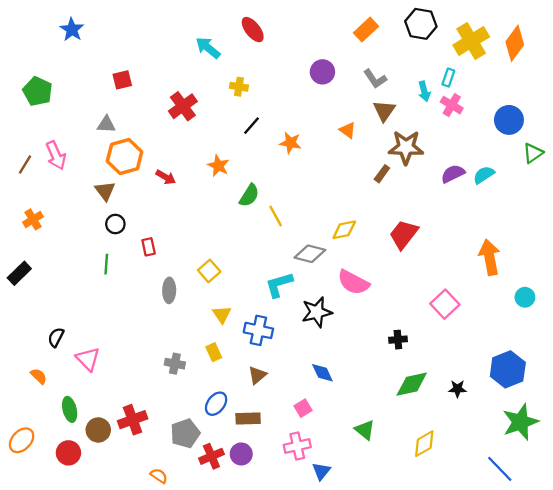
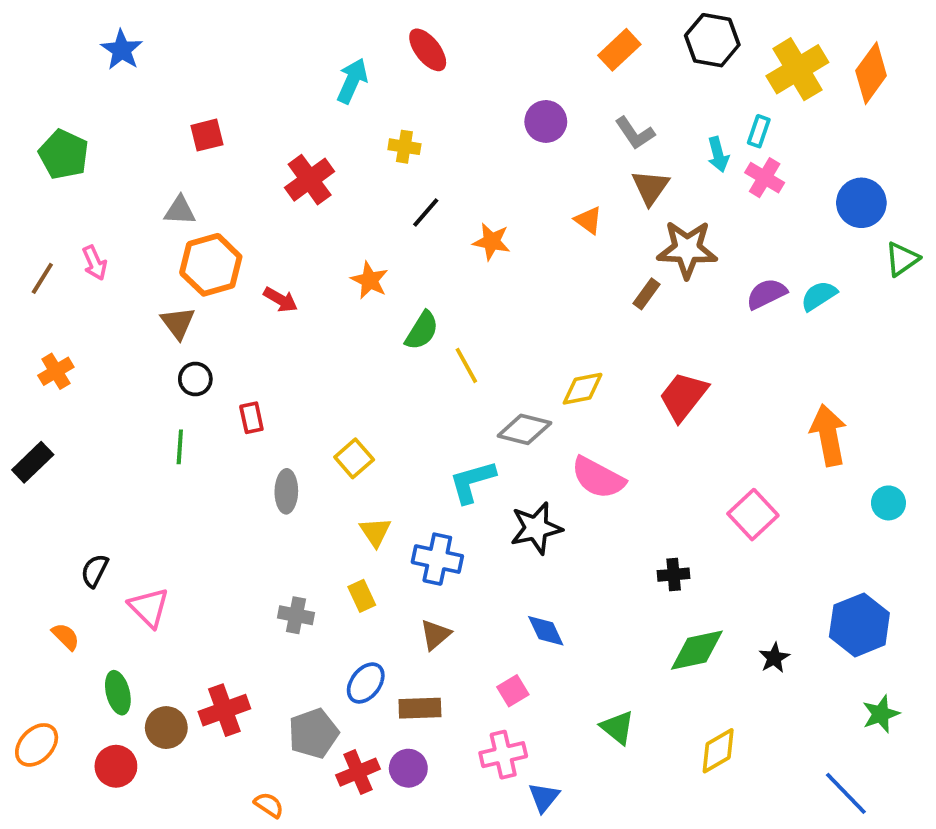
cyan arrow: (208, 48) -> (352, 81), turned 75
pink arrow: (56, 155) -> (95, 263), size x0.7
black star: (457, 389) -> (774, 658), turned -30
green star: (520, 422) -> (881, 714), size x0.6

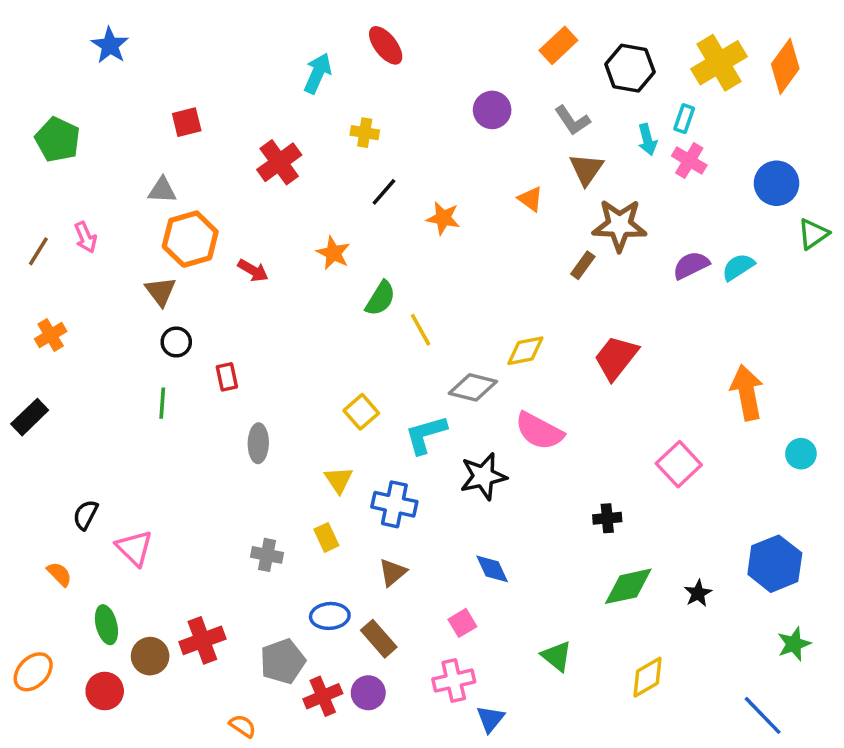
black hexagon: (712, 40) -> (630, 68), moved
yellow square: (354, 458) -> (361, 412), moved
blue ellipse: (366, 683) -> (330, 616), turned 48
brown rectangle: (420, 708) -> (379, 639), turned 51

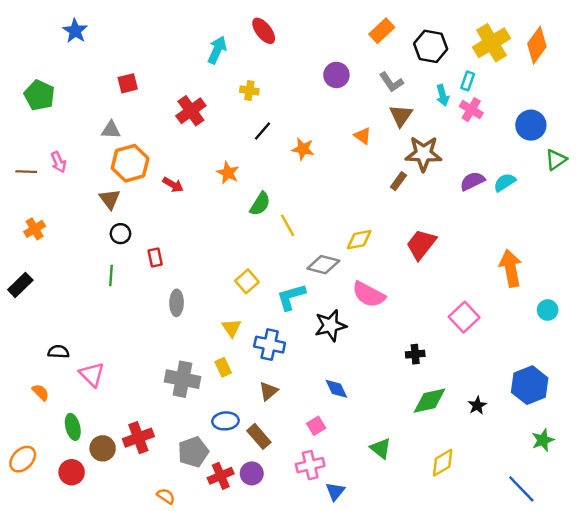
brown line: (38, 251) -> (26, 172), turned 60
black semicircle: (86, 515) -> (58, 352), turned 66
gray cross: (267, 555) -> (183, 379), size x1.6

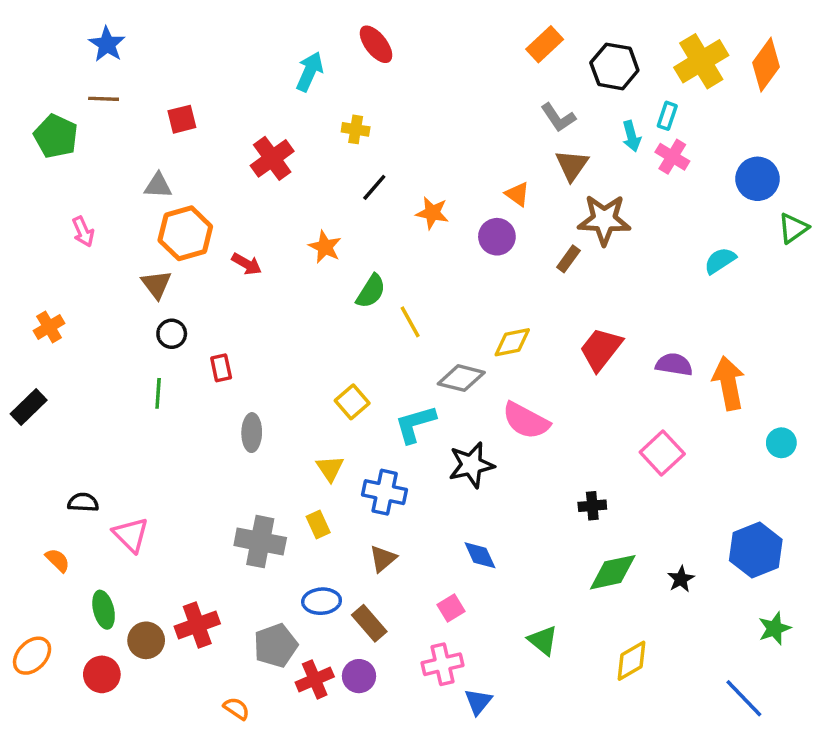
purple circle: (336, 75) -> (497, 237), moved
brown line: (26, 172) -> (104, 99), moved
purple semicircle: (472, 181) -> (674, 364), moved, turned 35

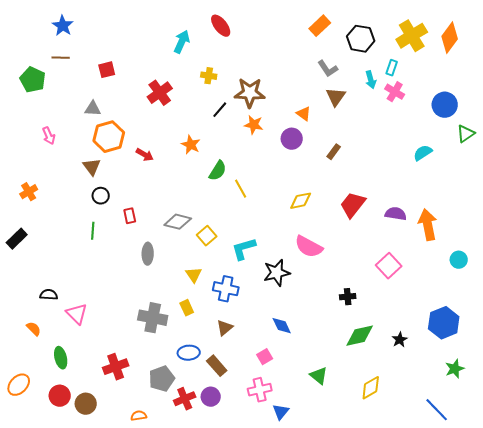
brown star: (604, 220) -> (250, 93), moved
gray diamond: (461, 378) -> (178, 222), moved
brown circle: (146, 640) -> (86, 404), moved
orange semicircle: (236, 708) -> (139, 416), turned -42

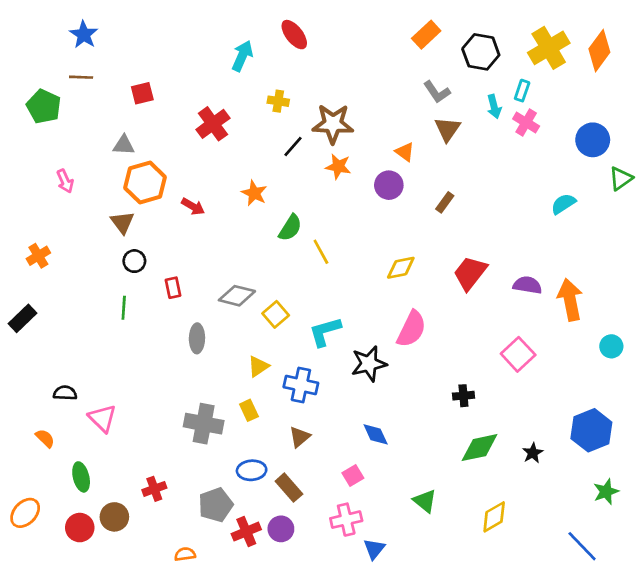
pink semicircle: (309, 247) -> (411, 329), turned -92
yellow triangle: (194, 275) -> (258, 366), turned 30
red cross: (116, 367) -> (154, 489), size x0.7
brown circle: (86, 404) -> (114, 517), moved

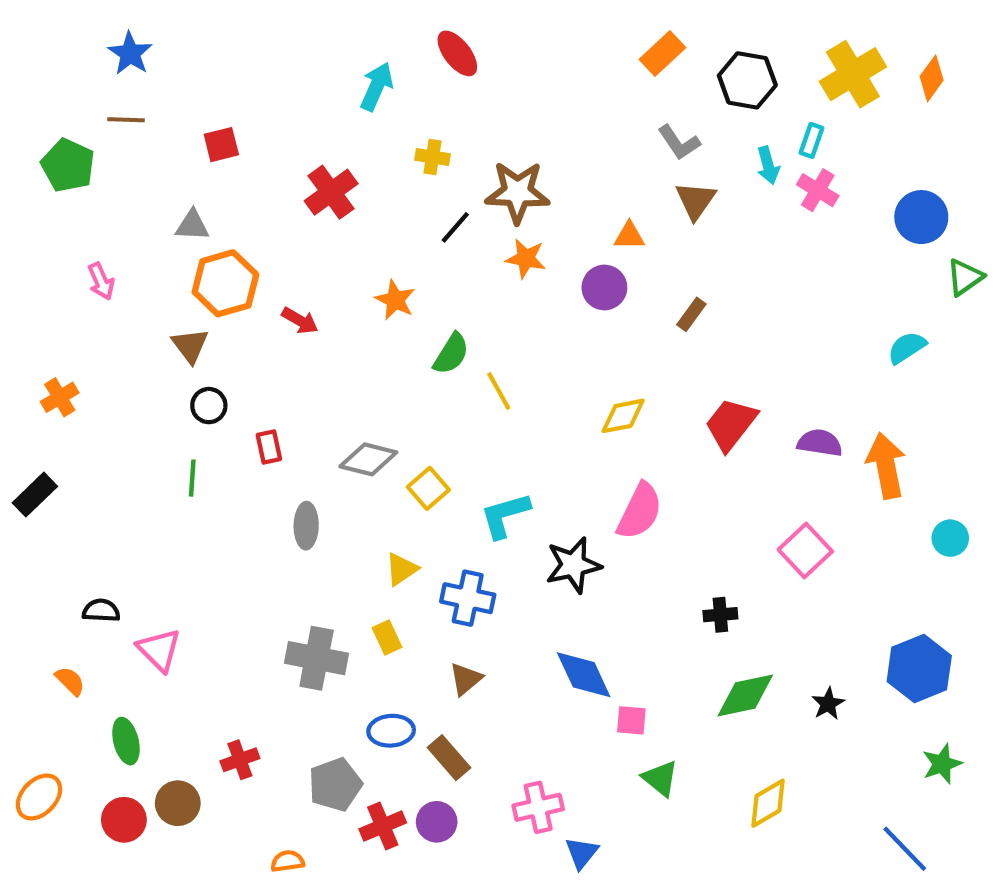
orange diamond: (599, 51) -> (932, 78), size x0.7
orange triangle: (405, 152) -> (629, 236), turned -36
cyan semicircle: (563, 204) -> (907, 348), moved
blue diamond: (376, 434) -> (584, 675), size x1.4
pink square: (353, 476) -> (631, 720), moved, turned 36

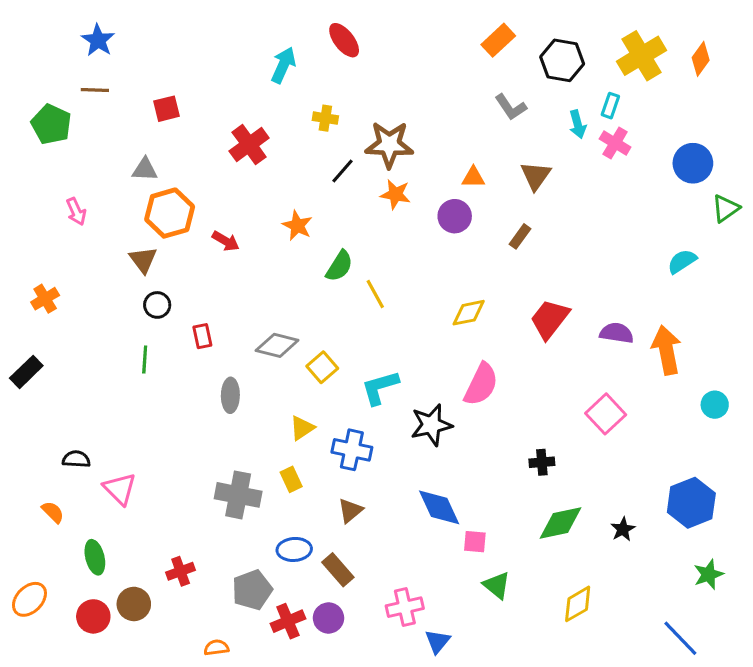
brown triangle: (696, 200) -> (536, 176), moved

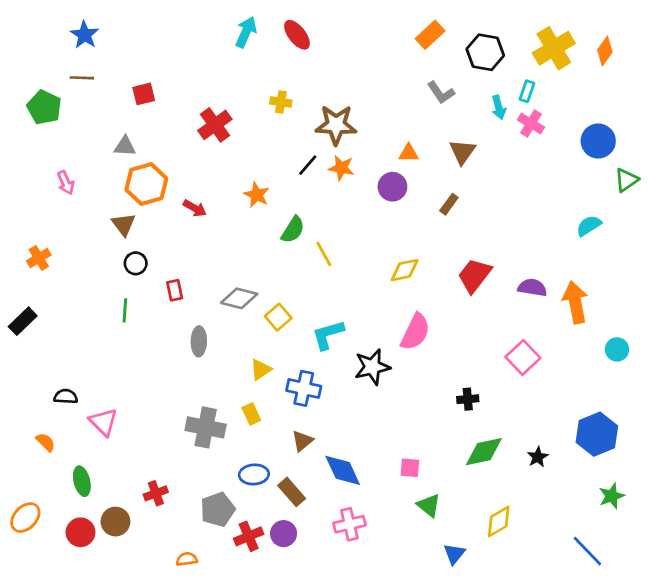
cyan arrow: (283, 65) -> (246, 32), moved
black line: (343, 171) -> (308, 165), moved
blue diamond: (439, 507) -> (343, 470), moved
blue triangle: (438, 641) -> (454, 554), moved

